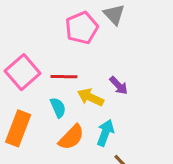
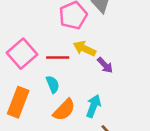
yellow arrow: (91, 97) -> (85, 49), moved

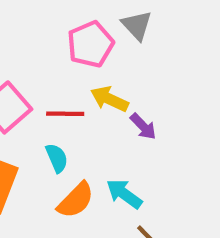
cyan arrow: (93, 106) -> (124, 194), turned -75

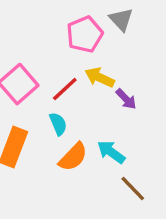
red line: (65, 114) -> (65, 89), turned -44

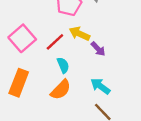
cyan semicircle: (58, 124) -> (63, 65), moved
cyan arrow: (111, 152) -> (100, 86), moved

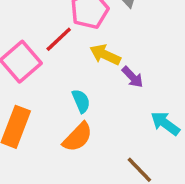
red line: (55, 42) -> (59, 39), moved
cyan arrow: (100, 86) -> (165, 123), moved

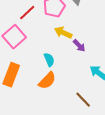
red line: (59, 39) -> (27, 13), moved

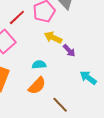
cyan semicircle: (49, 60) -> (39, 65), turned -72
brown line: (83, 100) -> (60, 105), moved

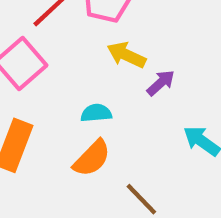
purple arrow: (69, 51) -> (161, 83), turned -88

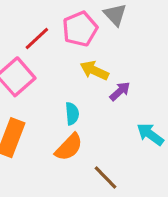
cyan semicircle: (96, 113) -> (72, 114), turned 90

